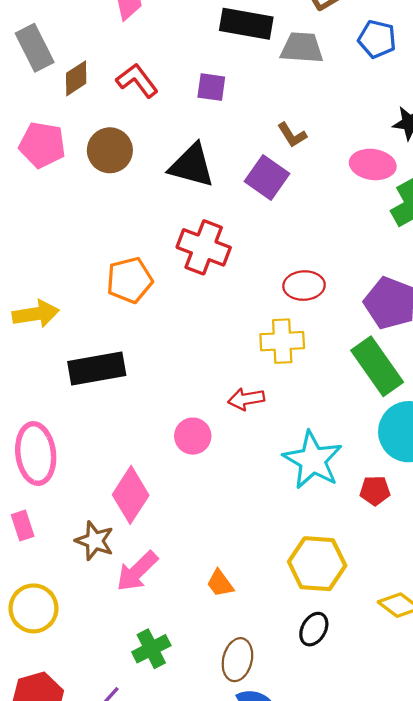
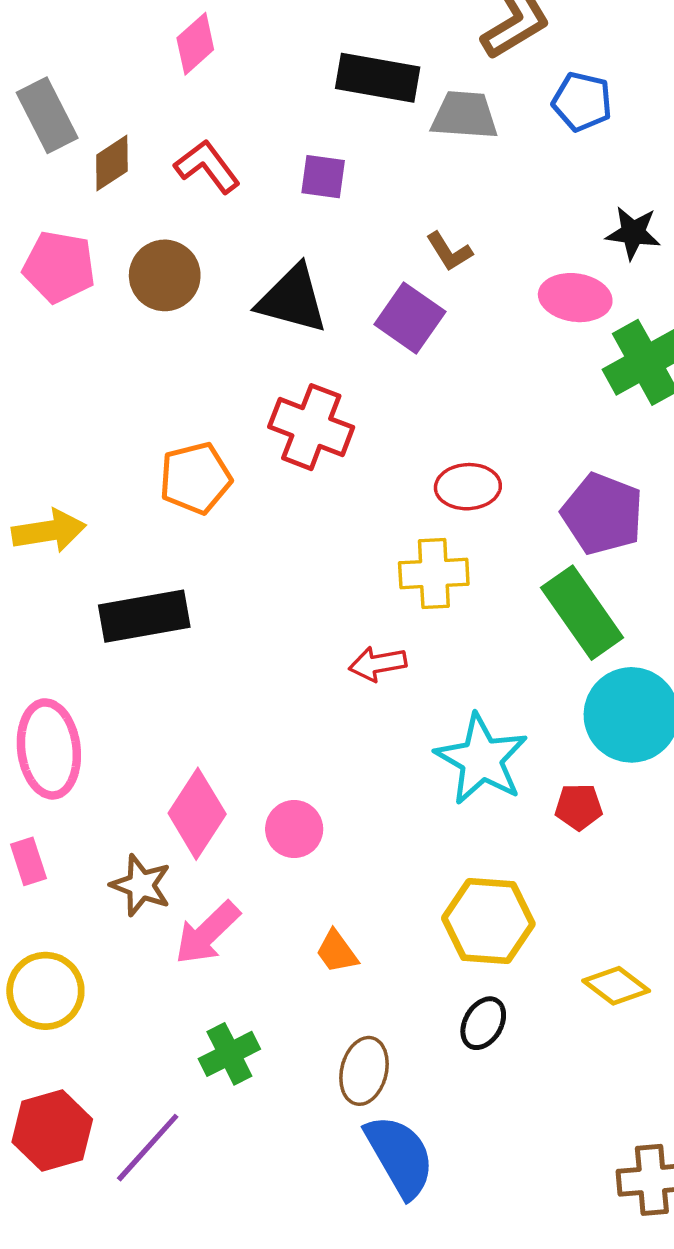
pink circle: (193, 436) -> (294, 829), moved

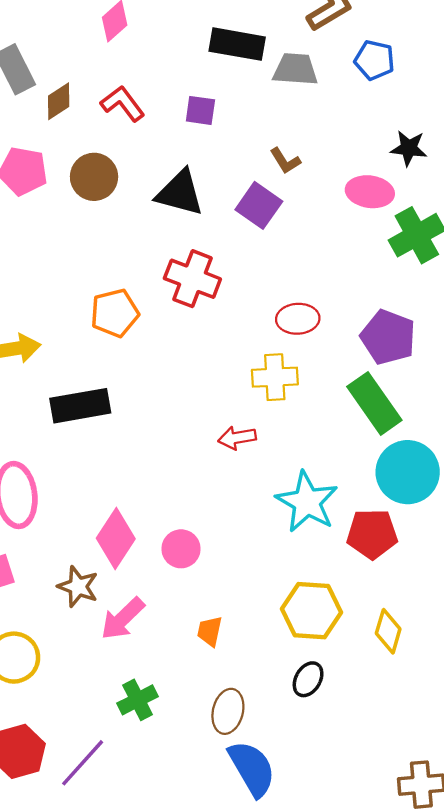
red pentagon: (579, 807) -> (372, 534), size x1.6
orange trapezoid: (337, 952) -> (210, 631), turned 48
yellow diamond: (616, 986) -> (388, 631), moved, turned 69

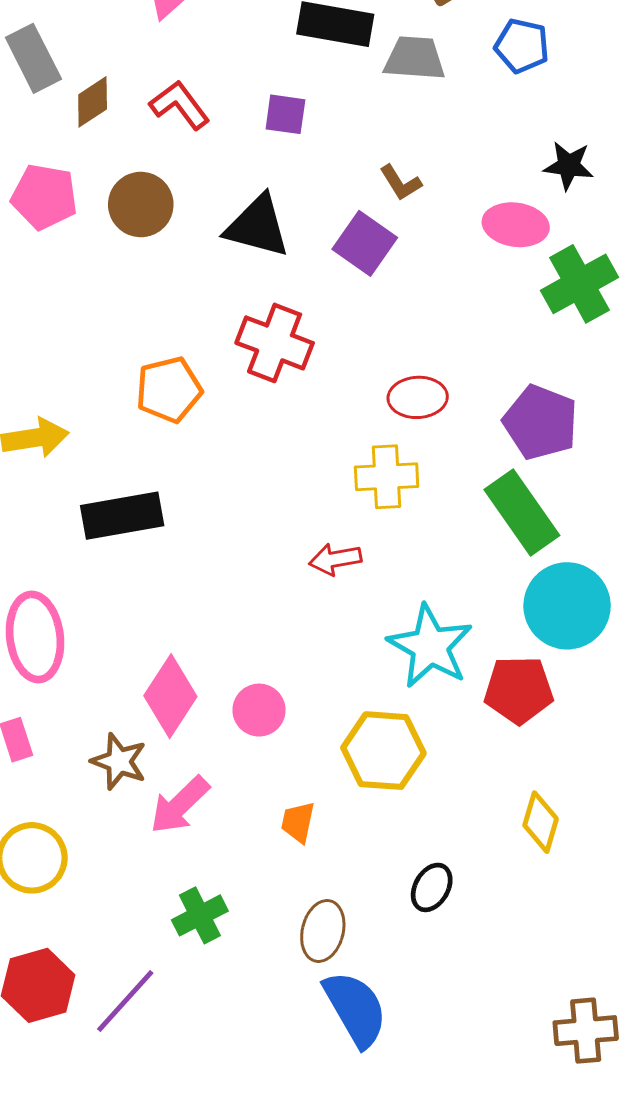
yellow hexagon: (311, 611) -> (383, 751), moved

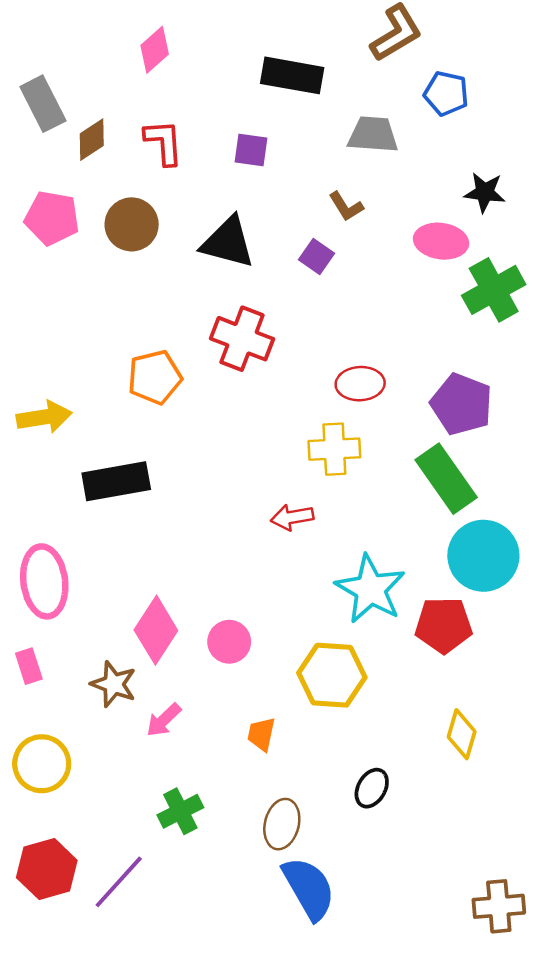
gray trapezoid: (415, 58) -> (373, 135), moved
red L-shape: (180, 105) -> (164, 142), turned 33
purple square: (365, 243) -> (316, 257), size x0.7
pink arrow: (180, 805) -> (164, 720), size x0.7

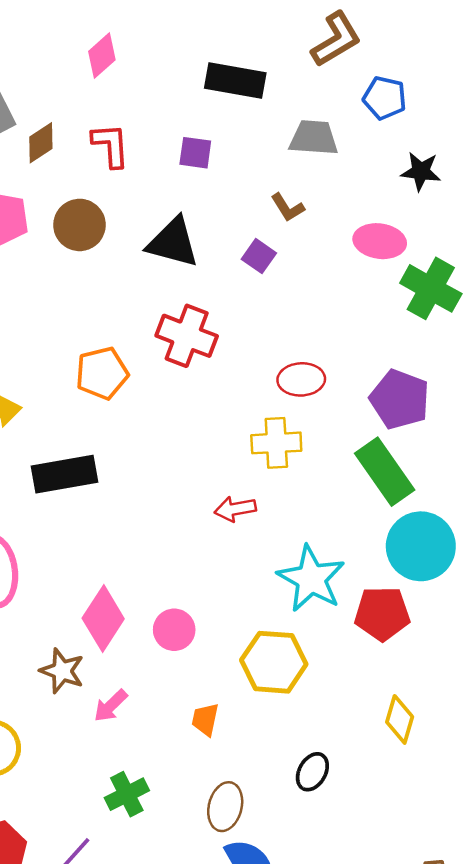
black star: (485, 192) -> (421, 171), moved
green cross: (494, 290) -> (431, 288), turned -32

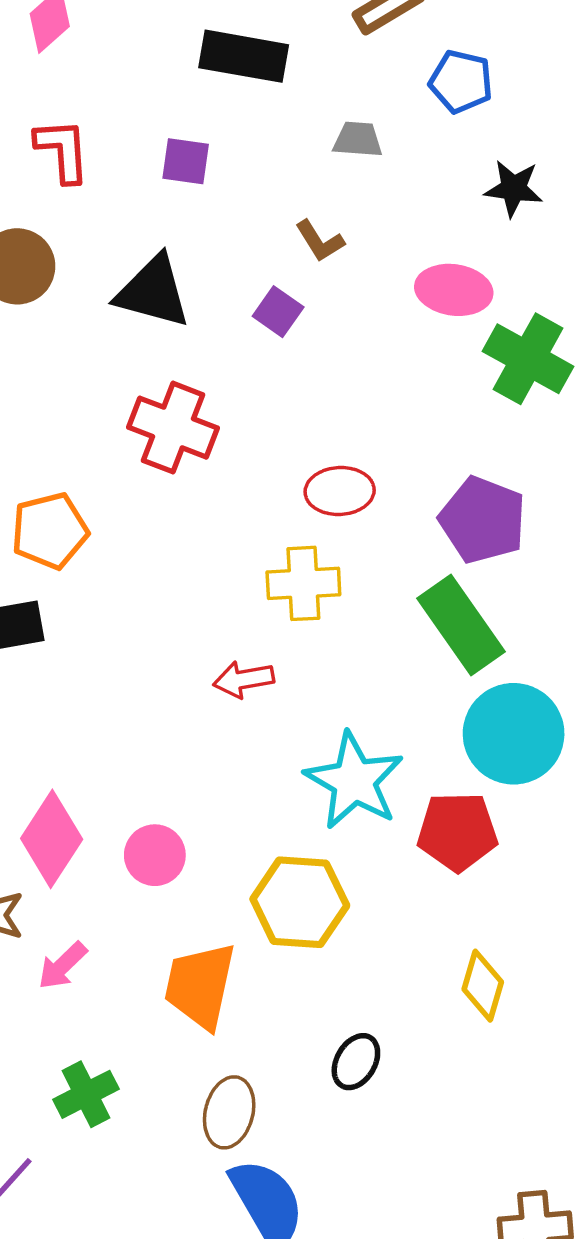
gray trapezoid: (314, 138) -> (358, 140), size x0.7
orange pentagon: (102, 373) -> (50, 531), moved
orange trapezoid: (205, 719) -> (200, 986), size x1.8

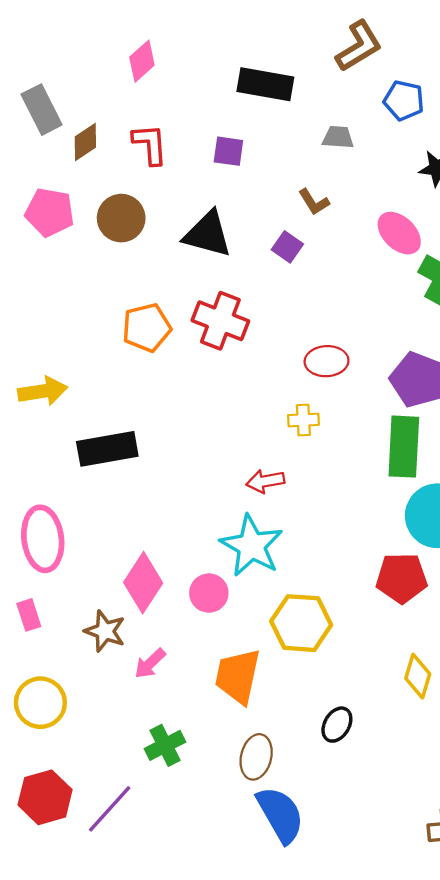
pink ellipse: (454, 290) -> (399, 233), turned 36
orange pentagon: (50, 531) -> (147, 328), moved
yellow cross: (303, 583) -> (303, 420), size x0.7
green rectangle: (461, 625) -> (404, 447), turned 38
cyan star: (354, 781) -> (252, 546), moved

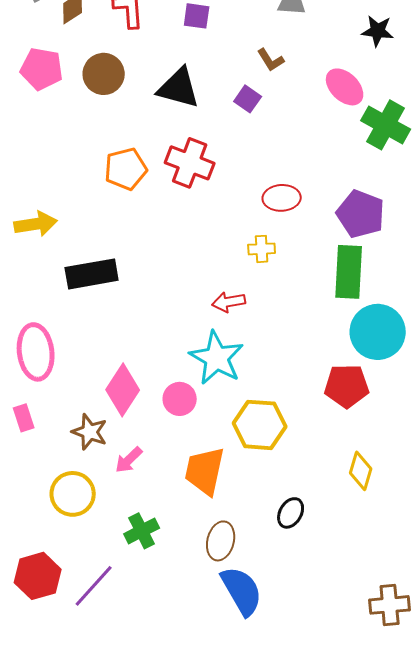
yellow circle: (40, 703) -> (73, 494), moved

